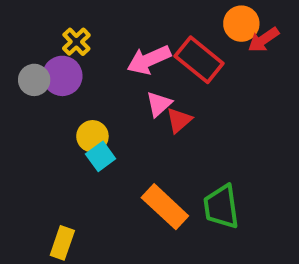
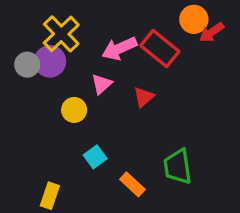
yellow cross: (76, 42) -> (61, 34), size x1.6
pink triangle: (159, 104) -> (102, 84), moved
cyan square: (101, 156) -> (95, 157), moved
orange rectangle: (165, 207) -> (132, 184), moved, size x0.7

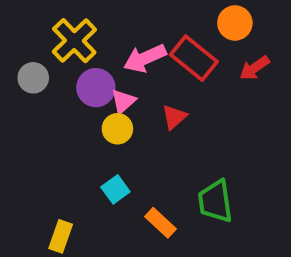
red arrow: (212, 32) -> (254, 68), moved
purple circle: (50, 61) -> (96, 88), moved
yellow circle: (74, 110) -> (117, 129), moved

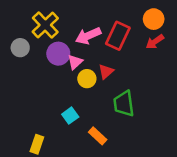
orange circle: (235, 23) -> (154, 19), moved
red rectangle: (194, 58) -> (118, 36), turned 76
yellow circle: (117, 129) -> (87, 79), moved
green trapezoid: (215, 201) -> (124, 104), moved

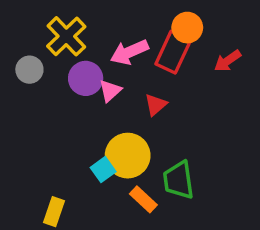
orange circle: (154, 19) -> (187, 28), moved
yellow circle: (87, 79) -> (128, 156), moved, size x1.6
green trapezoid: (124, 104) -> (178, 180), moved

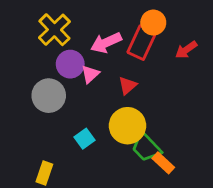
gray circle: (29, 70) -> (49, 96), moved, size x1.5
yellow circle: (128, 156) -> (128, 126), moved
green trapezoid: (178, 180) -> (146, 147), turned -36
orange rectangle: (143, 199) -> (163, 163), moved

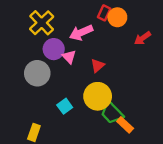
red rectangle: (142, 43) -> (104, 13), moved, size x0.6
pink triangle: (90, 74) -> (69, 57), turned -32

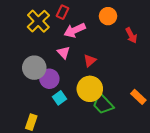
red rectangle: (104, 13) -> (63, 12), moved
red arrow: (143, 38) -> (131, 35), turned -84
purple circle: (54, 49) -> (49, 79), moved
orange rectangle: (125, 125) -> (138, 97), moved

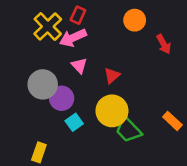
pink arrow: (75, 30) -> (73, 38), moved

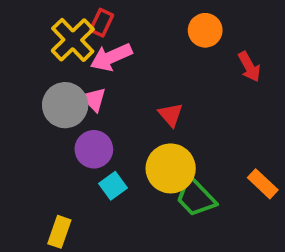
red rectangle: (78, 15) -> (102, 23), moved
pink triangle: (79, 66) -> (94, 99), moved
red triangle: (112, 76) -> (171, 115), turned -30
gray circle: (43, 84) -> (65, 105), moved

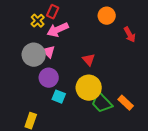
yellow cross: (73, 40) -> (38, 21), size x0.6
orange rectangle: (263, 184) -> (126, 103), moved
cyan square: (113, 186) -> (59, 97), turned -32

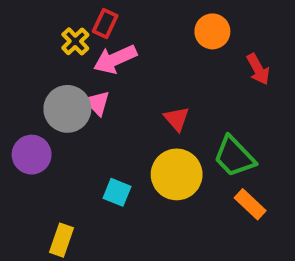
purple circle: (49, 78) -> (32, 155), moved
green trapezoid: (102, 103) -> (234, 157), moved

